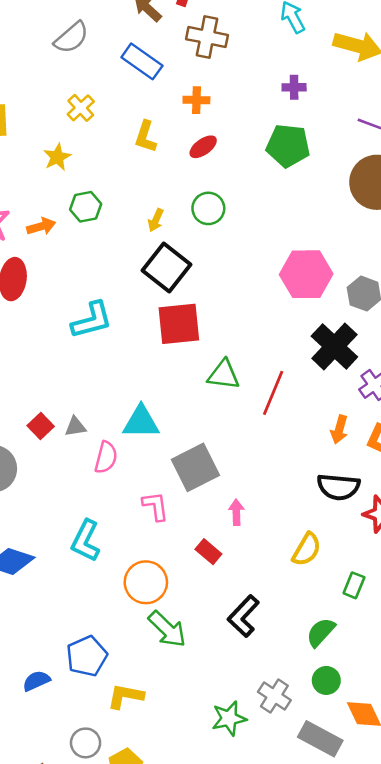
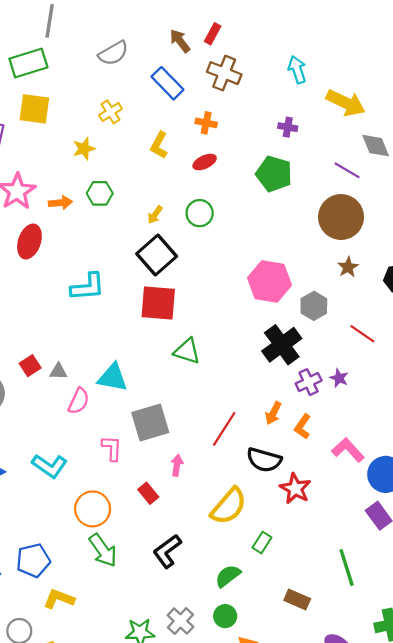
red line: (273, 393) -> (224, 429), moved
cyan L-shape: (86, 541) -> (50, 466), turned -92
yellow semicircle: (307, 549) -> (229, 506), size x1.4

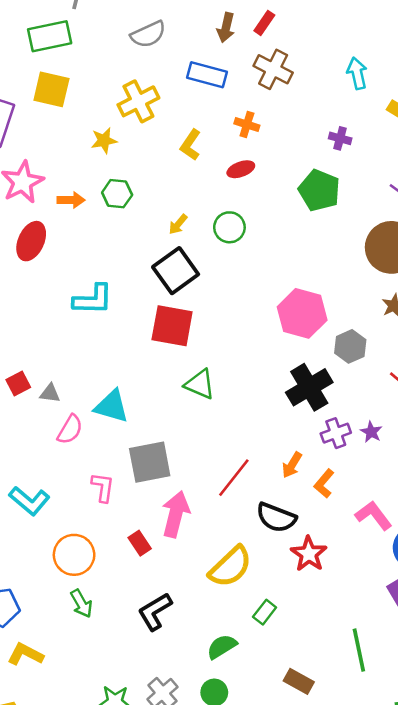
brown arrow: (180, 41) -> (226, 28), turned -135
blue rectangle: (167, 83) -> (207, 75), turned -36
yellow cross: (111, 112) -> (138, 101), size x1.5
pink arrow: (177, 465) -> (176, 514), size x1.8
green arrow: (103, 550) -> (81, 604), size x0.7

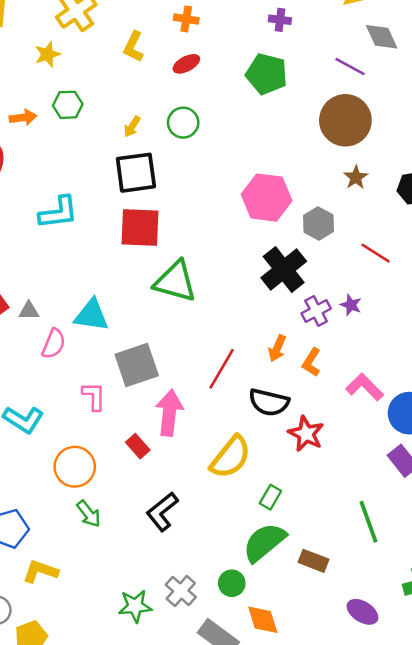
black square: (176, 271) -> (136, 173), turned 36
green triangle: (200, 384) -> (175, 281), size x1.4
green semicircle: (222, 647) -> (264, 542), moved, size x1.5

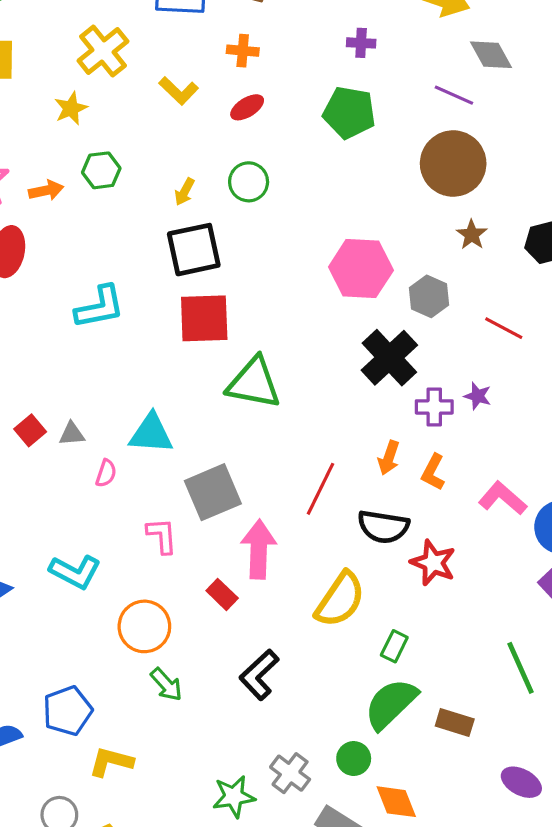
yellow L-shape: (133, 47) -> (179, 91), turned -68
purple cross: (316, 311) -> (434, 407), turned 32
pink semicircle: (54, 344) -> (106, 473), size x0.7

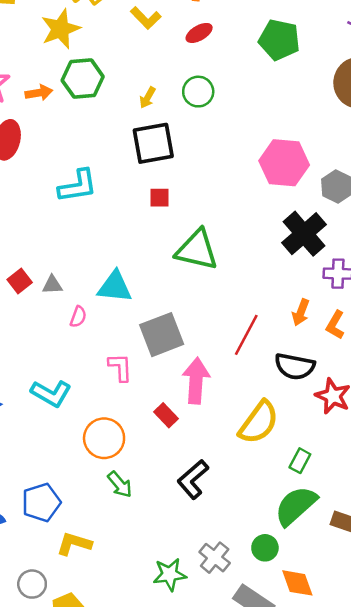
yellow star: (71, 108) -> (61, 29), size x1.5
green hexagon: (101, 170) -> (83, 78), size x1.4
red square: (204, 318) -> (160, 198), size x0.5

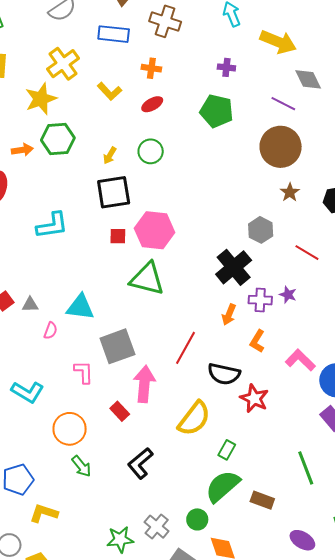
pink hexagon: (284, 163) -> (155, 230), moved
orange arrow: (301, 312) -> (229, 315), moved

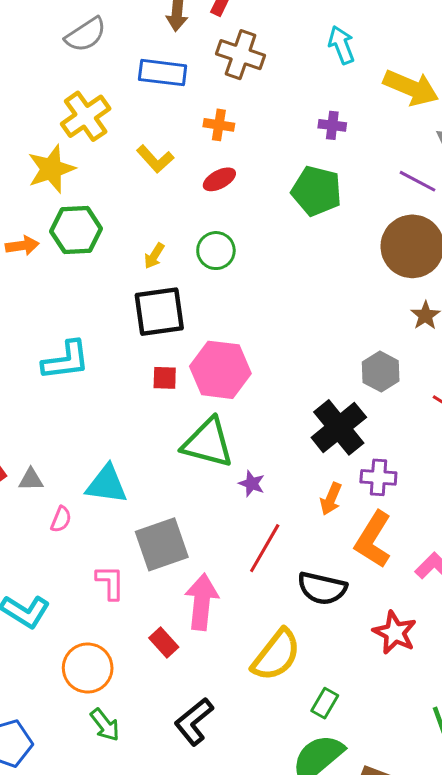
purple star: (288, 295) -> (252, 484), moved
orange L-shape: (257, 341) -> (373, 540), size x1.6
red star: (254, 398) -> (395, 633), moved

